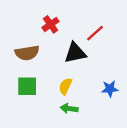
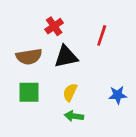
red line: (95, 33) -> (102, 35), turned -30
black triangle: (75, 53) -> (66, 57), moved

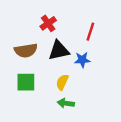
blue star: (118, 95) -> (82, 60), moved

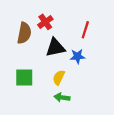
brown semicircle: (26, 50) -> (24, 33), moved, turned -70

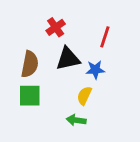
brown semicircle: (24, 33) -> (30, 64), moved
yellow semicircle: (59, 77) -> (84, 96), moved

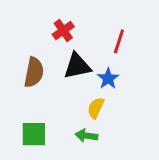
blue star: (95, 70) -> (108, 78), turned -30
green square: (30, 96) -> (34, 134), moved

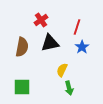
blue star: (108, 78) -> (82, 47), moved
green arrow: (86, 136) -> (69, 88), moved, turned -112

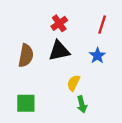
red cross: (41, 20) -> (59, 23), moved
red line: (77, 27) -> (102, 25), moved

